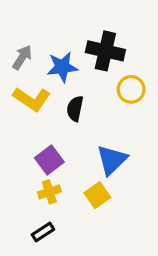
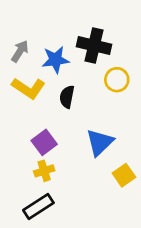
yellow square: (97, 195) -> (124, 175), moved
black rectangle: (43, 232) -> (38, 206), size x1.5

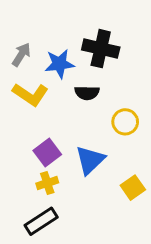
yellow circle: (117, 80) -> (125, 122), moved
black semicircle: (67, 97) -> (87, 93), moved, turned -100
blue triangle: (100, 142) -> (90, 160), moved

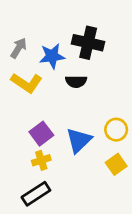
yellow circle: (125, 122) -> (116, 130), moved

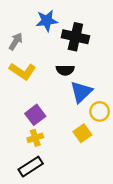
blue star: (52, 56) -> (47, 21), moved
blue triangle: (79, 140) -> (81, 92), moved
yellow square: (116, 164) -> (82, 133), moved

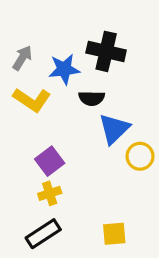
blue star: (47, 21) -> (64, 69), moved
yellow square: (82, 133) -> (114, 234), moved, turned 30

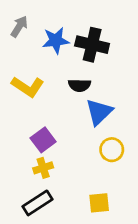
gray arrow: (22, 58) -> (19, 26), moved
blue star: (64, 69) -> (56, 40), moved
yellow circle: (140, 156) -> (112, 150), moved

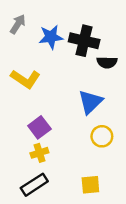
black semicircle: (80, 85) -> (107, 62), moved

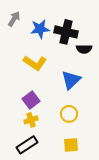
yellow L-shape: (25, 79) -> (35, 63), moved
yellow circle: (102, 136) -> (69, 114), moved

